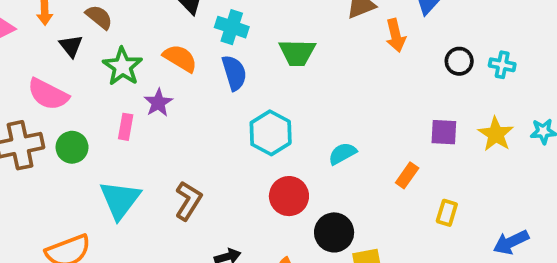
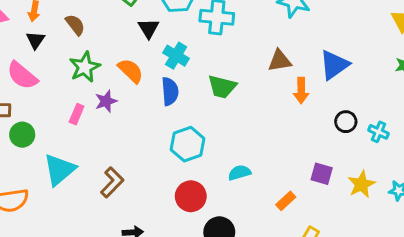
black triangle: (71, 46) -> (35, 40), moved
green circle: (72, 147) -> (22, 135), moved

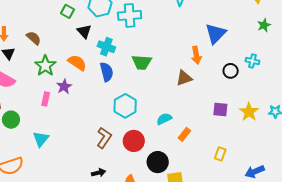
brown triangle: (280, 61) -> (184, 78), moved
cyan cross: (378, 132) -> (252, 61), moved
cyan triangle: (59, 170) -> (41, 139), size x0.7
brown L-shape: (112, 182) -> (104, 138), moved
orange rectangle: (286, 201) -> (184, 134), moved

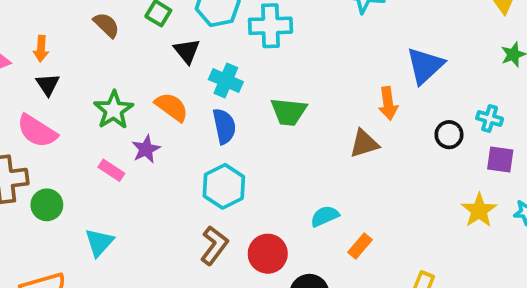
brown semicircle: (34, 38) -> (106, 25), moved
pink rectangle: (46, 99) -> (111, 170), turned -72
cyan hexagon: (125, 106) -> (224, 186), moved
purple square: (220, 110) -> (500, 159), moved

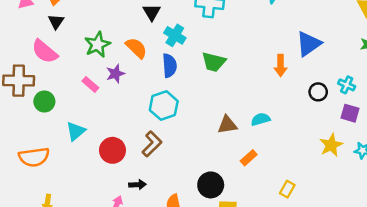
brown triangle: (364, 144) -> (227, 125), moved
cyan semicircle: (325, 216) -> (261, 119), moved
red circle: (268, 254) -> (112, 150), moved

